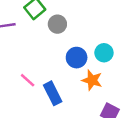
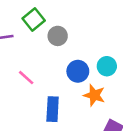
pink line: (28, 80) -> (26, 78), moved
blue rectangle: (53, 93) -> (53, 109), turned 30

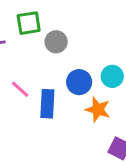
green square: (34, 20) -> (29, 23), turned 30
blue rectangle: (53, 109) -> (47, 104), moved

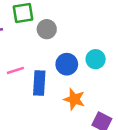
pink line: (20, 89) -> (15, 70), turned -60
orange star: (98, 109) -> (74, 99), moved

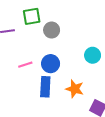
blue circle: (67, 64) -> (51, 64), moved
blue rectangle: (39, 83) -> (45, 87), moved

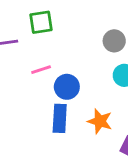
gray circle: (52, 30) -> (114, 41), moved
pink line: (25, 65) -> (41, 70), moved

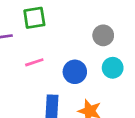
blue circle: (67, 87) -> (75, 72), moved

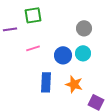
cyan circle: (113, 68) -> (83, 53), moved

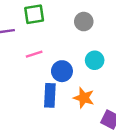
gray circle: (84, 28) -> (84, 22), moved
blue circle: (63, 55) -> (62, 71), moved

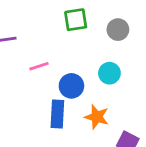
green square: (34, 14) -> (76, 20), moved
gray circle: (84, 22) -> (118, 30), moved

